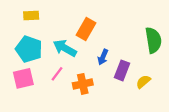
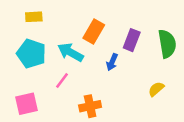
purple rectangle: (122, 70) -> (132, 40), moved
pink square: (23, 78) -> (26, 104), moved
orange cross: (83, 84) -> (90, 106), moved

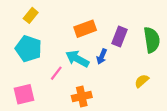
yellow rectangle: (34, 17) -> (31, 15), turned -48
orange rectangle: (94, 32) -> (85, 29), turned 40
cyan arrow: (71, 52) -> (77, 59), moved

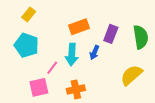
cyan arrow: (77, 59) -> (72, 54), turned -115
yellow semicircle: (142, 81) -> (131, 75), size x1.6
pink square: (24, 94) -> (39, 87), moved

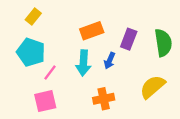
pink line: (52, 68) -> (50, 73), moved
orange cross: (76, 89) -> (104, 99), moved

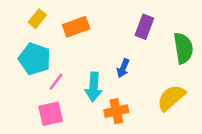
orange rectangle: (92, 31) -> (76, 27), moved
purple rectangle: (129, 39) -> (144, 27), moved
cyan arrow: (83, 63) -> (94, 87), moved

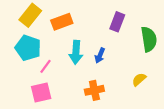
yellow rectangle: (37, 19) -> (30, 15), size x1.5
cyan arrow: (94, 87) -> (76, 52), moved
yellow semicircle: (171, 98) -> (139, 79), size x0.6

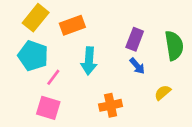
purple rectangle: (117, 22) -> (135, 39), moved
blue arrow: (100, 55) -> (137, 66), moved, turned -64
pink square: (41, 92) -> (48, 108), turned 30

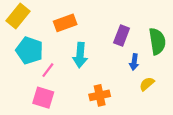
yellow rectangle: (36, 18) -> (18, 16), moved
blue arrow: (137, 66) -> (134, 62), moved, turned 49

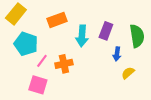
cyan arrow: (80, 55) -> (82, 36), moved
orange cross: (100, 95) -> (64, 64), moved

